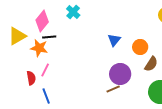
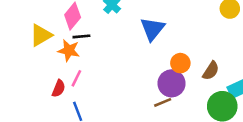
blue triangle: (114, 40) -> (152, 29), moved, size x1.5
orange circle: (140, 47) -> (180, 63), moved
red semicircle: (31, 78) -> (59, 88), turned 32

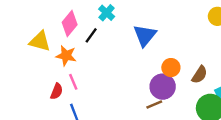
yellow triangle: (41, 35) -> (40, 41), turned 45
black line: (81, 36) -> (91, 35), moved, turned -49
pink line: (76, 78) -> (73, 82), turned -49

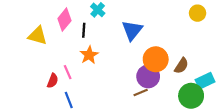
black line: (91, 35) -> (84, 30), turned -32
orange star: (66, 56) -> (89, 55), moved, turned 30
orange circle: (171, 68) -> (156, 59), size x1.5

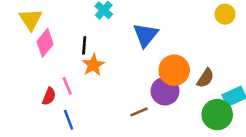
pink diamond: (64, 20) -> (45, 43), moved
black line: (84, 30) -> (84, 45), moved
yellow triangle: (38, 36) -> (31, 19), moved, turned 42
brown line: (141, 93) -> (139, 112), moved

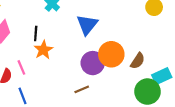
purple circle: (165, 91) -> (93, 63), moved

